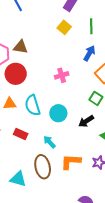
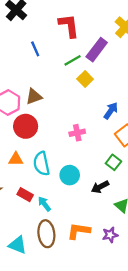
green line: (91, 26) -> (73, 60), moved, turned 56
brown triangle: (21, 47) -> (34, 97), turned -35
cyan arrow: (49, 142) -> (44, 204), moved

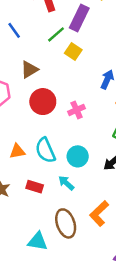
brown triangle: (34, 97) -> (29, 70), moved
red circle: (26, 126) -> (43, 102), moved
cyan arrow: (44, 204) -> (66, 183), moved
orange L-shape: (79, 231) -> (99, 213), turned -40

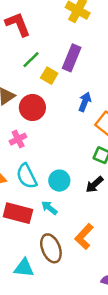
purple rectangle: (79, 18) -> (72, 58), moved
red circle: (43, 102) -> (32, 108), moved
pink cross: (77, 110) -> (18, 139), moved
red rectangle: (35, 187) -> (18, 213), size x1.6

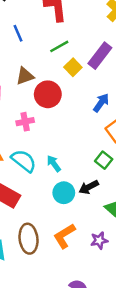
cyan semicircle: (27, 176) -> (24, 161), turned 140
cyan circle: (59, 181) -> (64, 193), moved
cyan arrow: (49, 208) -> (54, 164), moved

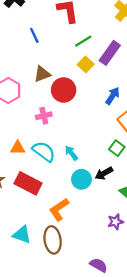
green line: (59, 46) -> (83, 41), moved
orange L-shape: (64, 236) -> (59, 209), moved
brown ellipse: (29, 239) -> (53, 240), moved

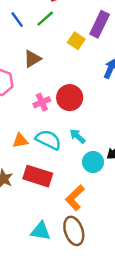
green line: (83, 41) -> (45, 19), moved
red circle: (64, 90) -> (70, 98), moved

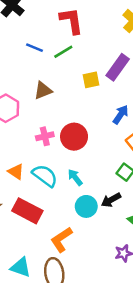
blue line: (17, 20) -> (34, 48), turned -42
yellow square: (76, 41) -> (91, 80), turned 35
orange triangle: (20, 141) -> (16, 172), turned 35

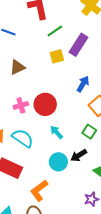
green line: (63, 52) -> (55, 31), moved
cyan arrow: (75, 177) -> (57, 132), moved

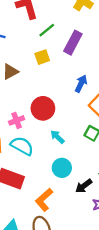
yellow square: (57, 56) -> (42, 57), moved
pink cross: (21, 105) -> (17, 120), moved
black arrow: (79, 155) -> (84, 186), moved

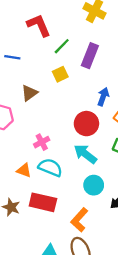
red circle: (43, 108) -> (86, 124), moved
cyan arrow: (57, 137) -> (85, 154), size x1.5

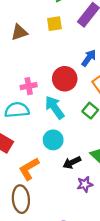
pink cross: (42, 142) -> (29, 86), moved
cyan semicircle: (50, 167) -> (17, 110), turned -45

